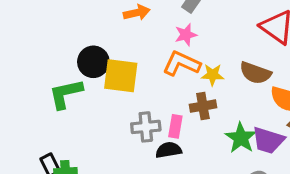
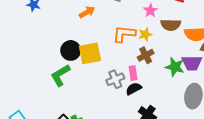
pink star: (186, 35) -> (150, 11), moved

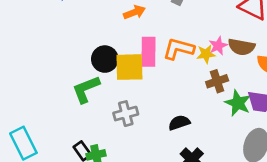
pink star: (150, 11) -> (218, 46), moved
brown cross: (146, 55) -> (217, 81), moved
pink rectangle: (133, 73) -> (148, 52), moved, size x1.5
gray cross: (115, 79) -> (126, 114), moved

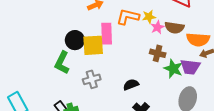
orange L-shape: (179, 49) -> (128, 17), moved
yellow star: (206, 54) -> (149, 17), moved
brown cross: (217, 81) -> (158, 53), turned 35
green L-shape: (86, 89) -> (62, 63), turned -40

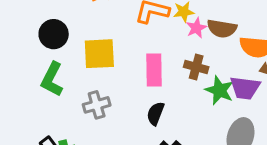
pink rectangle: (107, 34) -> (154, 70), moved
black circle: (75, 40) -> (54, 34), moved
black semicircle: (131, 85) -> (156, 113), turned -49

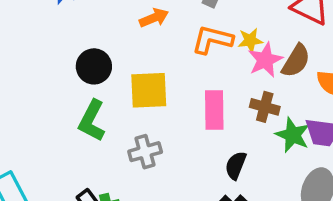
pink star: (196, 28) -> (265, 60), size x1.4
brown semicircle: (222, 29) -> (296, 61), turned -68
black semicircle: (156, 113) -> (236, 165), moved

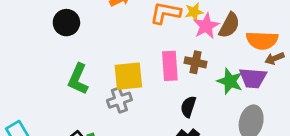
black circle: (94, 66) -> (66, 23), moved
yellow square: (149, 90) -> (128, 76), moved
brown cross: (265, 107) -> (196, 62), moved

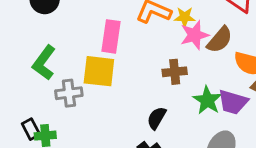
brown cross: (196, 62) -> (175, 72), turned -30
pink rectangle: (170, 66) -> (111, 36), moved
gray cross: (119, 100) -> (69, 93), moved

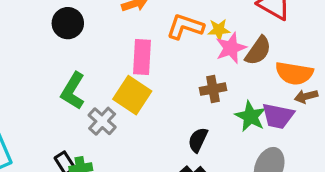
yellow square: (99, 71) -> (132, 95), turned 32
gray cross: (69, 93) -> (102, 121), turned -36

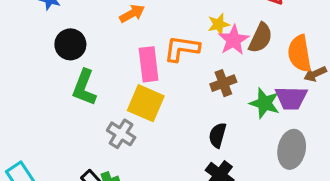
orange L-shape: (185, 27) -> (182, 49), moved
orange semicircle: (294, 73) -> (300, 54), turned 81
green L-shape: (73, 91) -> (84, 87), moved

